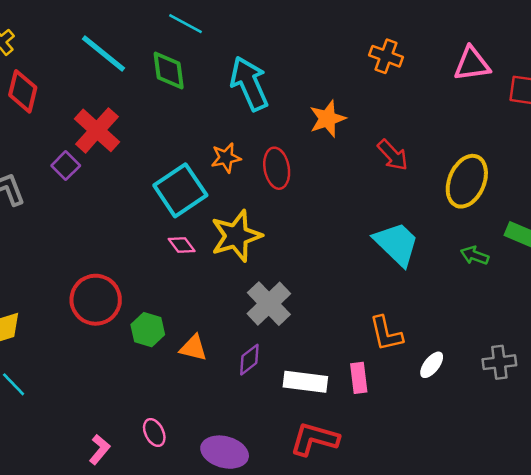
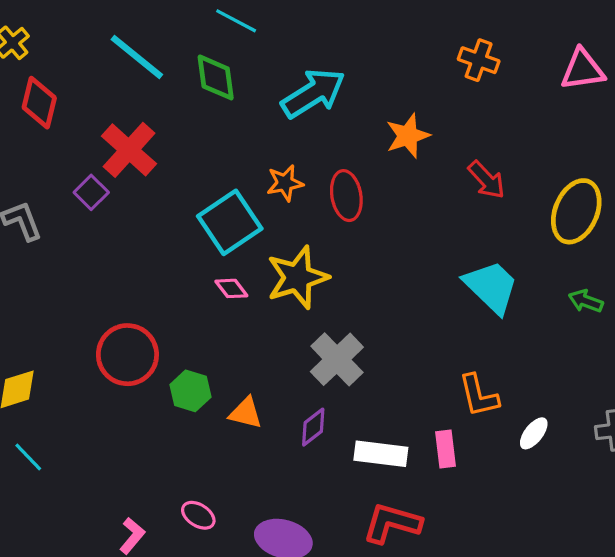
cyan arrow: (249, 84) -> (313, 93), turned 82
pink ellipse: (154, 433) -> (198, 515), turned -32

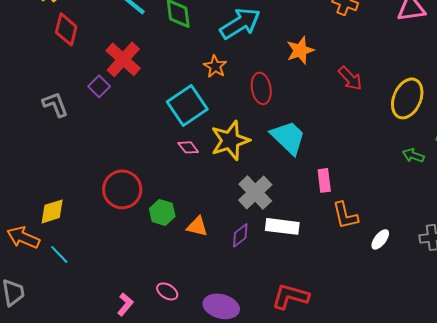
orange star: (285, 183) -> (215, 66), moved, turned -30
cyan trapezoid: (491, 287) -> (288, 137), moved
pink rectangle: (446, 449) -> (324, 180), moved
white rectangle: (381, 454) -> (282, 226), moved

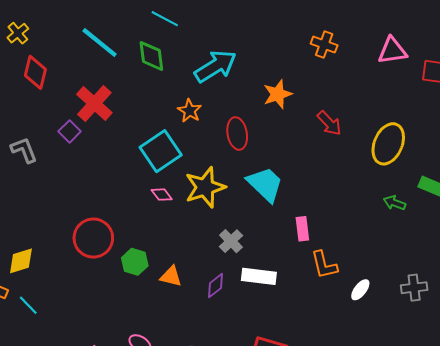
gray cross: (255, 192) -> (231, 241), size x0.7

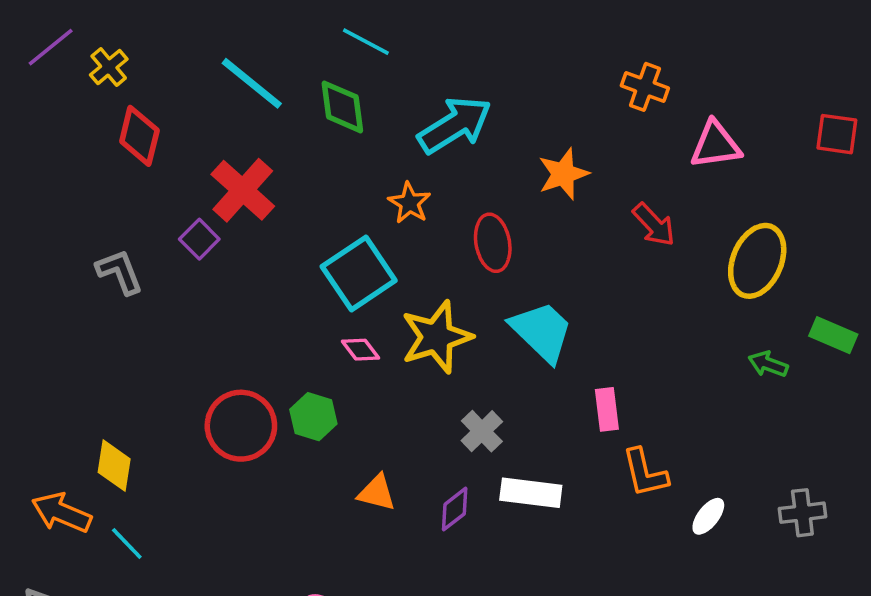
pink triangle: (392, 51) -> (716, 145), moved
yellow diamond: (21, 261) -> (114, 466), turned -64
green hexagon: (135, 262) -> (313, 417), moved

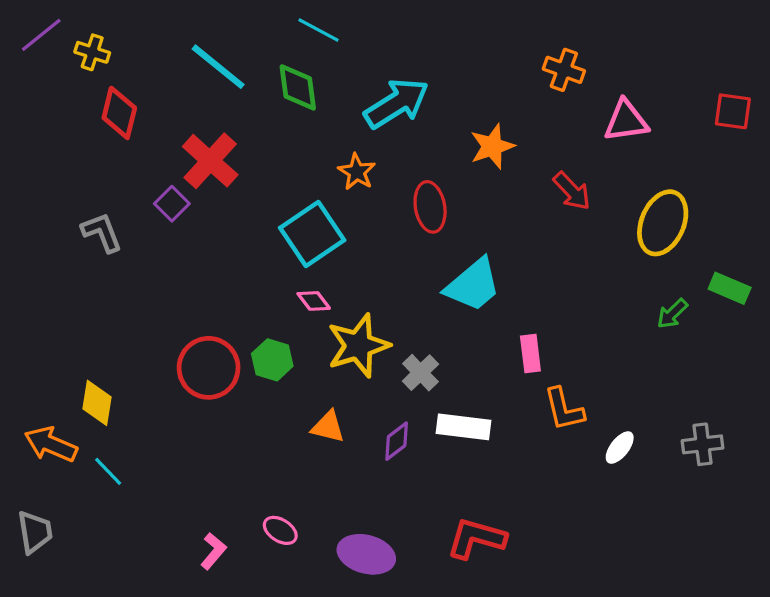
yellow cross: (109, 67) -> (92, 52), turned -32
cyan trapezoid: (542, 332) -> (473, 285), turned 96
yellow star: (437, 337) -> (358, 346), moved
green arrow: (768, 364) -> (672, 314), turned -64

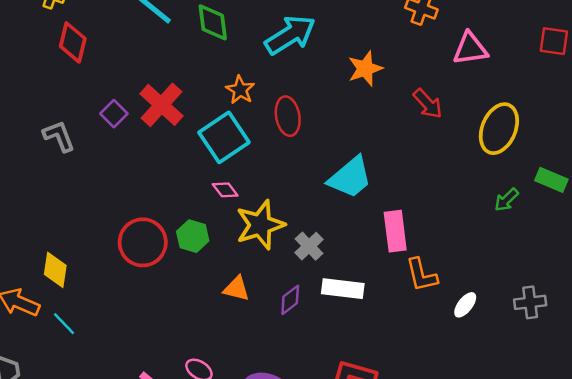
red cross: (210, 161) -> (161, 105), moved
orange star: (357, 172) -> (240, 90), moved
red ellipse: (430, 207) -> (288, 116), moved
pink rectangle: (530, 354) -> (395, 231), size x1.4

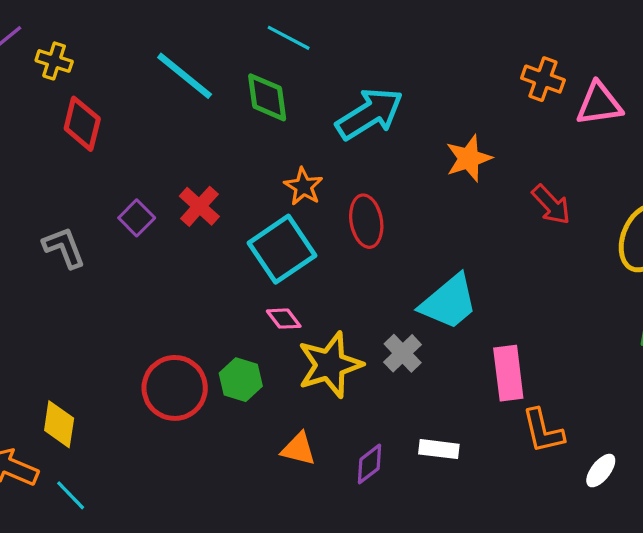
pink triangle: (470, 49) -> (599, 104), moved
red cross: (161, 105) -> (199, 206), size x0.7
gray cross: (309, 246) -> (403, 353), moved
white rectangle: (343, 289) -> (439, 449), size x0.7

